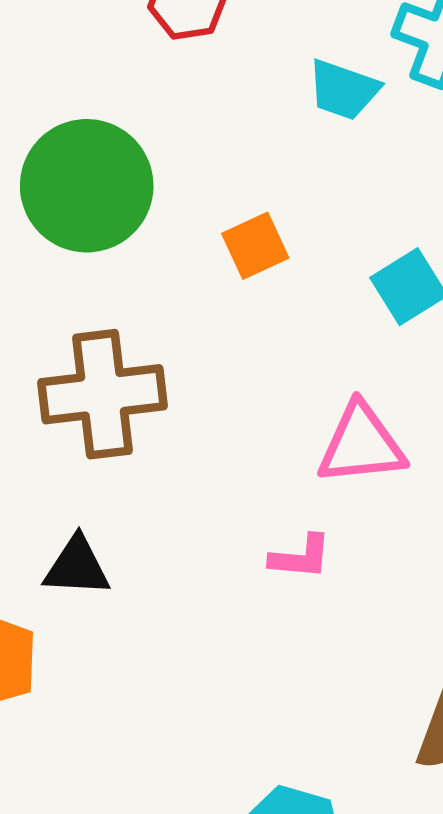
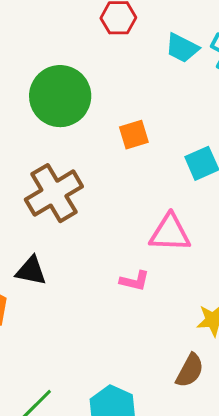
cyan trapezoid: (343, 90) -> (182, 48), moved
brown cross: (102, 394) -> (54, 193), turned -32

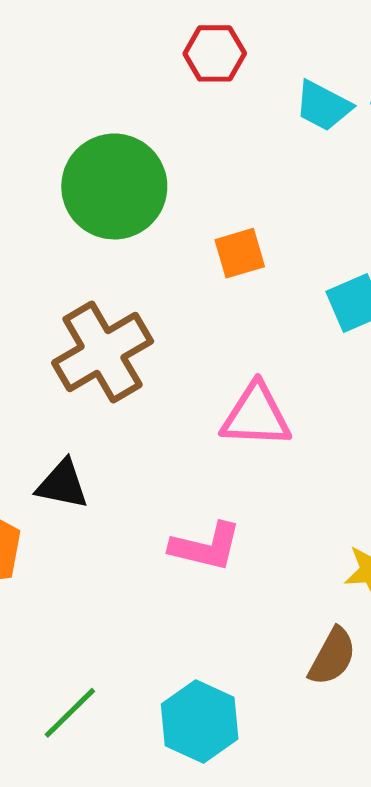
pink triangle: (170, 233) -> (256, 416), moved
pink L-shape: (135, 281) -> (206, 547), moved, size x1.4

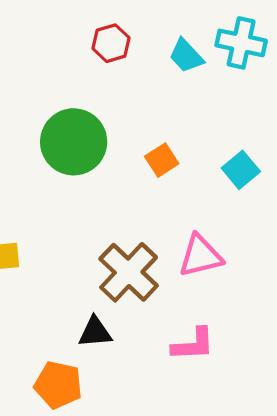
cyan trapezoid: (323, 106) -> (186, 56), turned 36
brown cross: (103, 352) -> (129, 272), moved

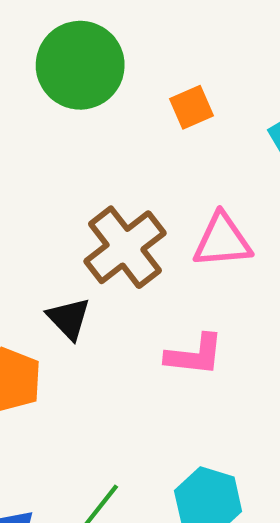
black triangle: (95, 332) -> (69, 318), turned 42

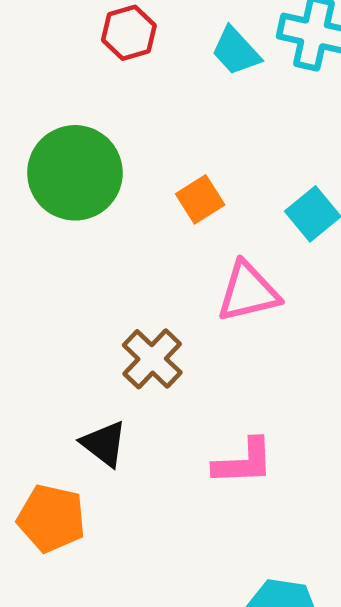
pink triangle: (222, 241) -> (248, 292), moved
brown cross: (125, 247) -> (152, 359), size x0.7

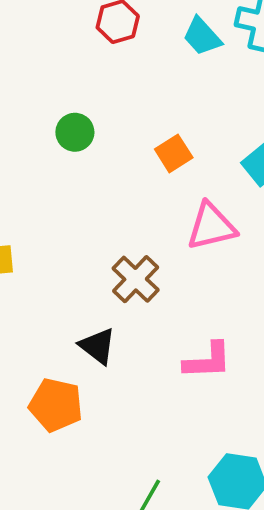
green circle: (75, 173) -> (75, 132), size x0.5

